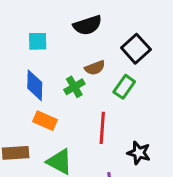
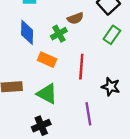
green rectangle: (124, 87) -> (112, 35), moved
orange rectangle: (45, 121) -> (47, 60), moved

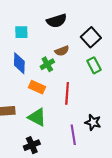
green rectangle: (112, 35) -> (94, 65), turned -63
black star: (111, 87) -> (93, 122), moved

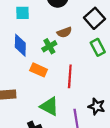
green triangle: (37, 117) -> (49, 106), moved

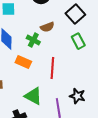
green cross: (49, 46) -> (33, 40), turned -32

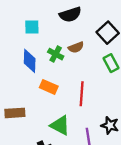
green cross: (33, 40) -> (56, 54), moved

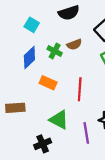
cyan square: (32, 27) -> (32, 25), turned 32
blue diamond: (30, 61) -> (29, 58), turned 45

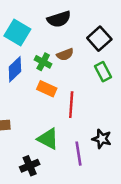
cyan square: (32, 25) -> (17, 33), size x1.5
orange rectangle: (48, 83) -> (47, 89), moved

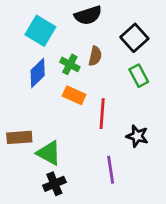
brown semicircle: (65, 55) -> (95, 56), turned -56
green triangle: (48, 139) -> (49, 153), moved
black star: (102, 139) -> (137, 136), moved

